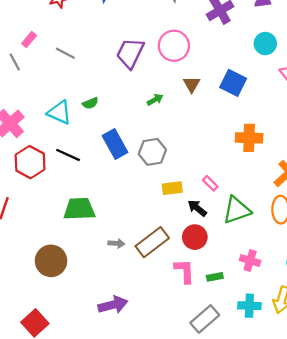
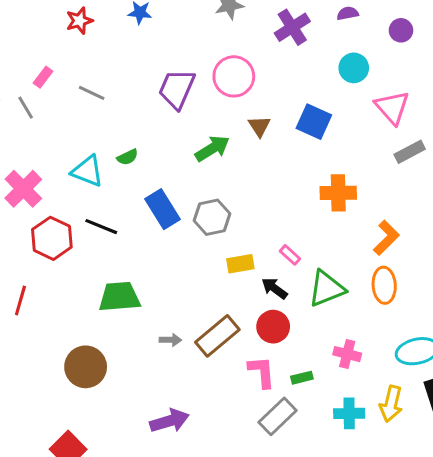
green arrow: (155, 100) -> (212, 148), size x1.6
gray rectangle: (205, 319) -> (278, 416), moved

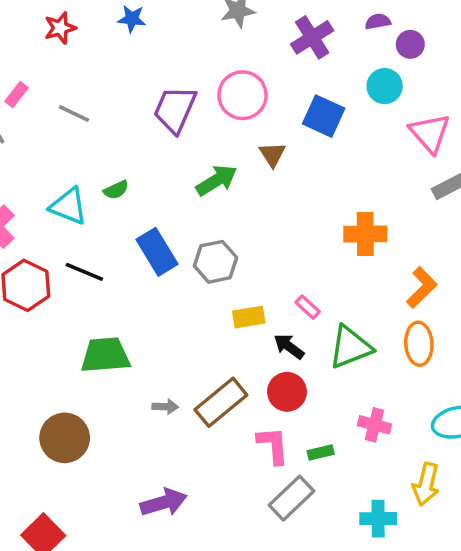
purple circle: (401, 30) -> (410, 44), moved
blue square: (314, 122) -> (324, 116), moved
cyan cross: (349, 413) -> (378, 519), moved

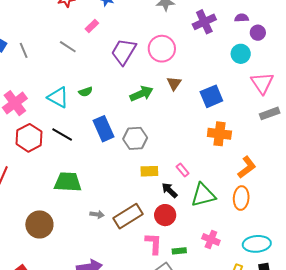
pink rectangle: (17, 95) -> (92, 26), moved
blue square: (324, 116) -> (211, 96), moved, turned 35

